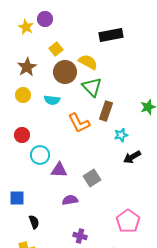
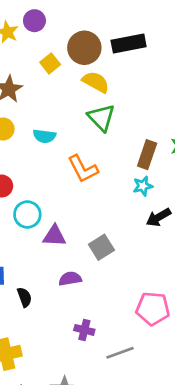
brown circle: (65, 72) -> (84, 48), moved
brown rectangle: (106, 111) -> (147, 155), moved
pink pentagon: (128, 221) -> (153, 309), turned -30
black semicircle: (34, 222) -> (24, 297), moved

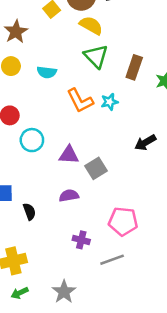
brown rectangle: (147, 155) -> (134, 67), moved
cyan star: (143, 186) -> (110, 102), moved
purple triangle: (54, 236) -> (69, 155), moved
pink pentagon: (153, 309) -> (123, 221), moved

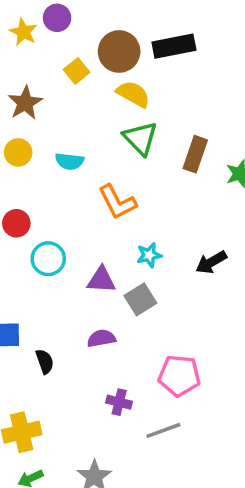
cyan star: (110, 102) -> (149, 255), moved

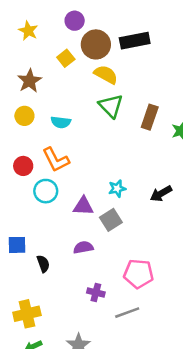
purple circle: (57, 18) -> (75, 21), moved
orange L-shape: (117, 202) -> (56, 160), moved

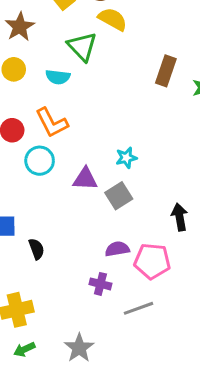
green triangle: (111, 106) -> (82, 47), moved
black arrow: (161, 194) -> (180, 217), moved, turned 110
purple semicircle: (83, 247) -> (117, 249), moved

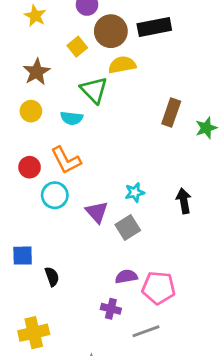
yellow semicircle: (113, 19) -> (122, 65), turned -40
purple triangle: (85, 179) -> (97, 212), turned 45
black arrow: (180, 217) -> (184, 201), moved

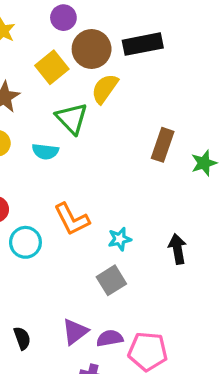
yellow square: (77, 47) -> (52, 67), size x1.4
yellow semicircle: (122, 65) -> (105, 89), turned -44
orange L-shape: (66, 160) -> (72, 219), moved
purple triangle: (97, 212) -> (75, 332), moved, turned 35

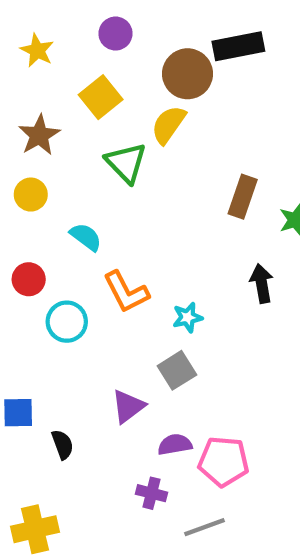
black rectangle: (143, 44) -> (238, 46), moved
brown circle: (92, 49) -> (188, 74), moved
cyan semicircle: (45, 151) -> (86, 237), moved, turned -150
black arrow: (177, 249) -> (262, 283), moved
purple triangle: (75, 332) -> (128, 406), moved

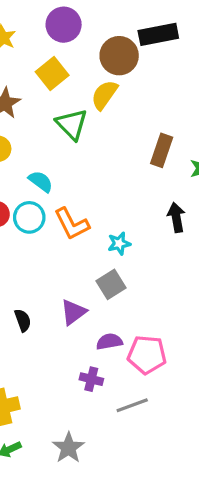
purple circle: (115, 34) -> (64, 25), size x1.4
cyan circle: (67, 322) -> (29, 217), moved
black semicircle: (63, 444) -> (23, 320), moved

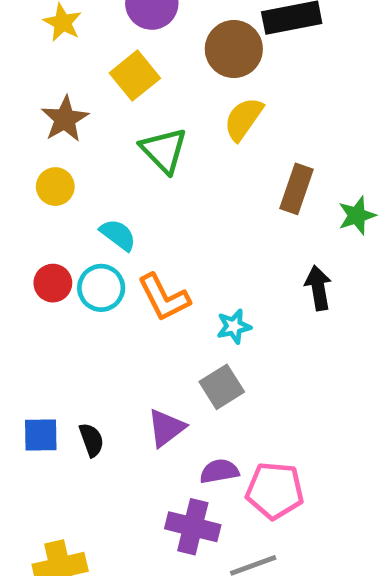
yellow semicircle: (104, 95) -> (243, 119), moved
purple cross: (91, 379) -> (193, 527), size x1.5

